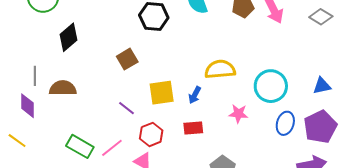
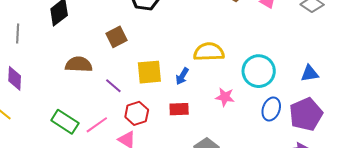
gray line: (35, 76) -> (18, 33), moved
brown semicircle: (63, 88) -> (79, 64), moved

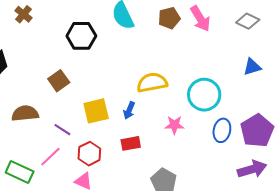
blue triangle: (310, 73) -> (252, 67), moved
pink line: (97, 125) -> (50, 157), moved

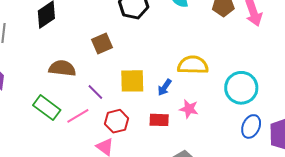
pink star: (174, 125) -> (189, 109), moved
green rectangle: (20, 172) -> (47, 108), moved

